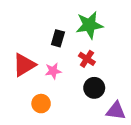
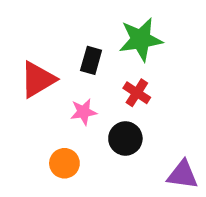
red triangle: (24, 65) -> (38, 79), moved
black circle: (94, 88) -> (125, 138), moved

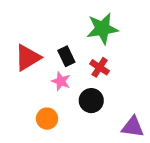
black rectangle: (91, 60) -> (66, 56), moved, turned -42
pink star: (83, 112) -> (61, 81), turned 30

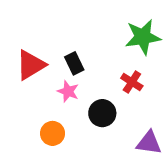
green star: (102, 29) -> (143, 37), moved
red cross: (100, 67) -> (132, 82), moved

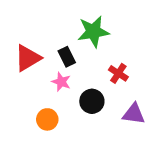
green star: (143, 37) -> (93, 32), moved
purple triangle: (149, 143) -> (134, 114), moved

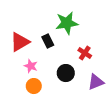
pink star: (61, 82) -> (31, 66), moved
purple triangle: (134, 114) -> (96, 82), turned -30

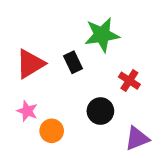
pink star: (31, 66) -> (27, 111), moved
purple triangle: (96, 82) -> (137, 138), moved

